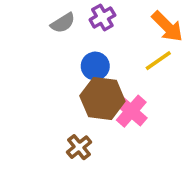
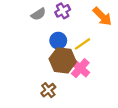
yellow line: (158, 61) -> (82, 44), moved

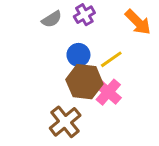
brown cross: (48, 90) -> (65, 122), size x1.5

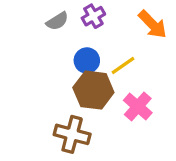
pink cross: (108, 92) -> (138, 106), moved
brown cross: (65, 122) -> (72, 134), turned -36

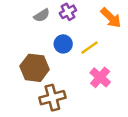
brown hexagon: (93, 90) -> (35, 68), moved
brown cross: (72, 134) -> (52, 98), turned -30

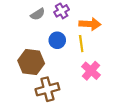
orange arrow: (111, 18) -> (90, 24), moved, turned -42
yellow line: (89, 48) -> (81, 44), turned -63

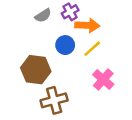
orange arrow: (90, 24) -> (87, 25), moved
yellow line: (81, 44) -> (92, 49), turned 56

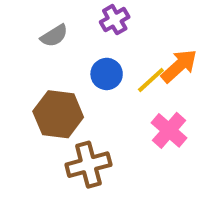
gray semicircle: (43, 16) -> (54, 36), moved
orange arrow: (87, 25) -> (179, 66), moved, turned -45

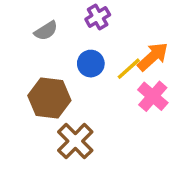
pink cross: (169, 130) -> (153, 96), moved
brown cross: (88, 165) -> (75, 141), turned -30

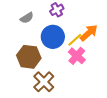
blue circle: (91, 64) -> (53, 37), size x1.5
pink cross: (153, 96) -> (77, 56), moved

